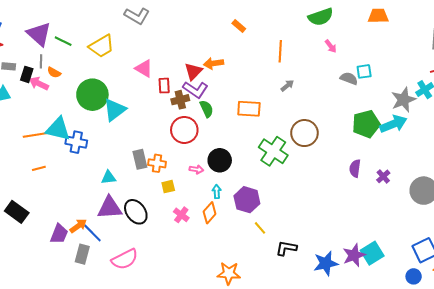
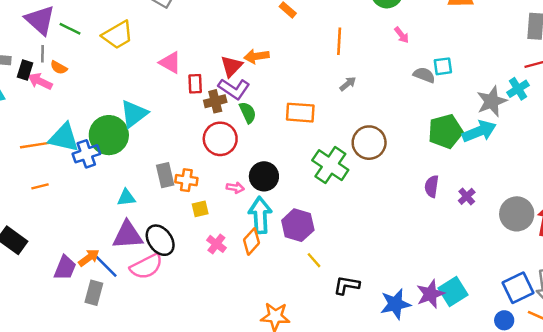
green circle: (92, 95) -> (109, 135), moved
blue cross: (76, 142) -> (86, 154), turned -30
cyan arrow: (217, 192) -> (260, 215), size x2.0
pink semicircle: (125, 259) -> (146, 266), moved

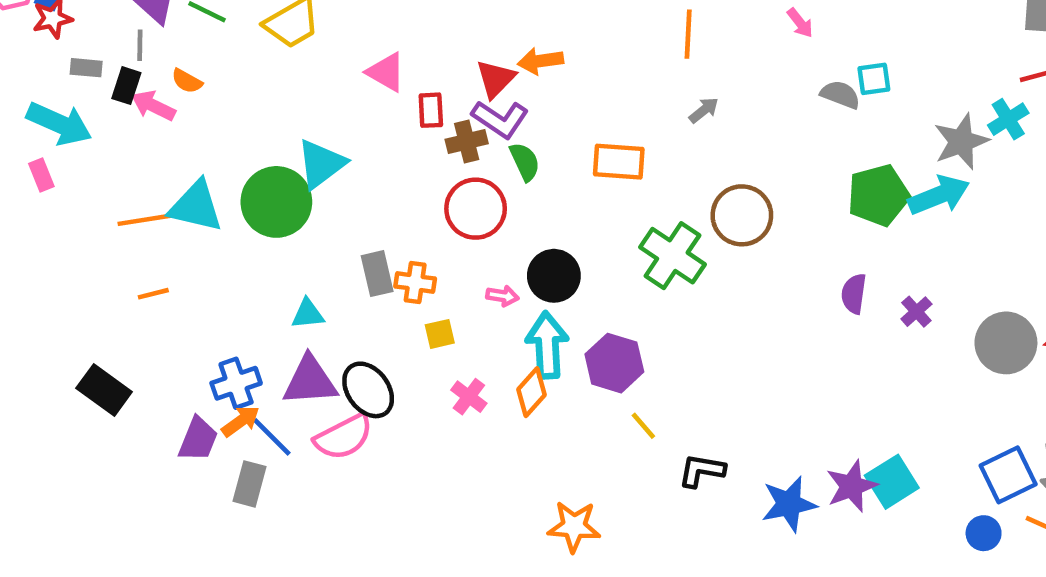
gray line: (43, 54) -> (140, 45), moved
blue cross: (86, 154) -> (236, 383), moved

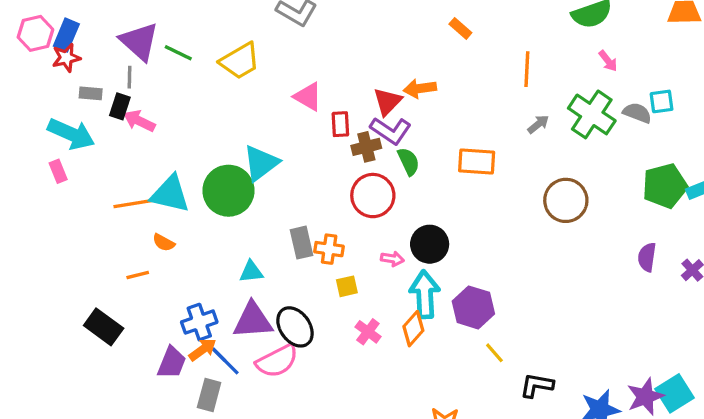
orange semicircle: (187, 81) -> (164, 243), moved
green cross: (672, 256) -> (592, 114), moved
orange line: (153, 294) -> (138, 275), moved

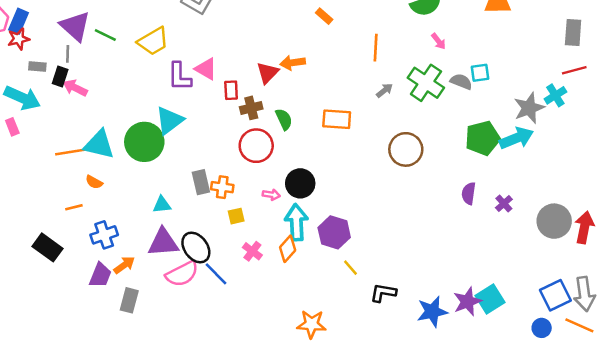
purple L-shape: (391, 131) -> (180, 77), moved, turned 56
blue cross: (199, 322) -> (104, 235), moved
blue line: (225, 361) -> (216, 274), moved

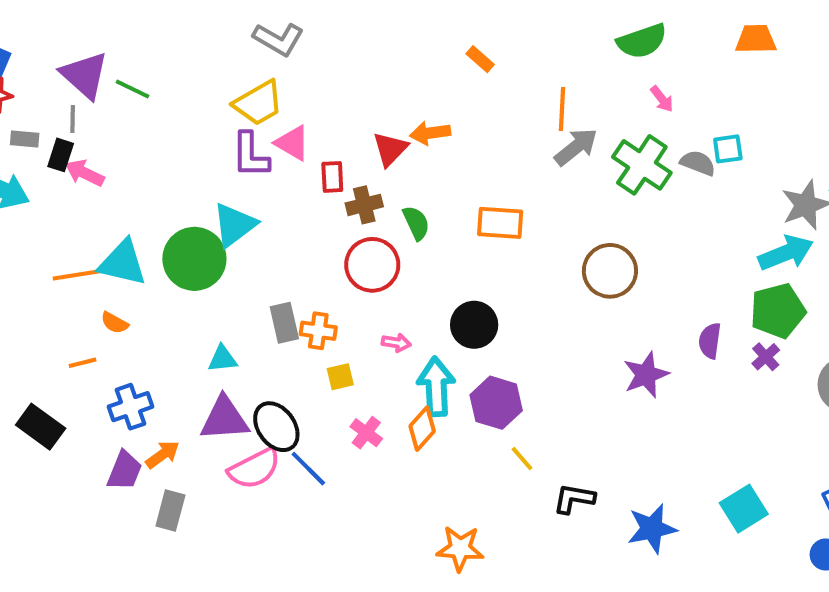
yellow trapezoid: (153, 41) -> (258, 103), moved
gray arrow: (384, 90) -> (576, 147), moved, size x1.6
green pentagon: (482, 138) -> (778, 311), moved
black circle: (300, 183) -> (474, 325), moved
purple star: (467, 302) -> (646, 375), moved

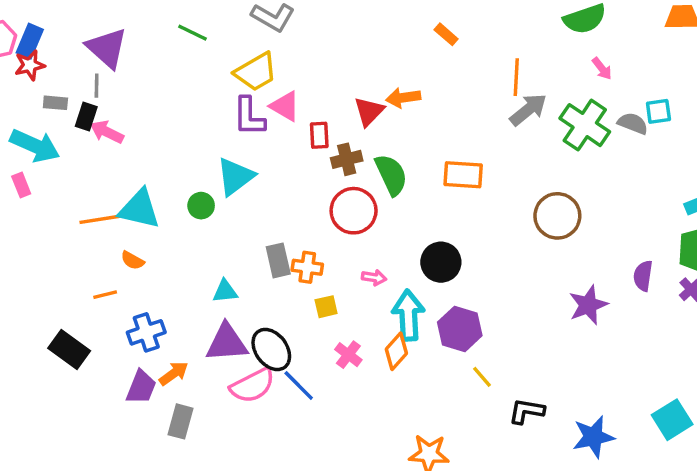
green line: (133, 89) -> (192, 33), moved
green semicircle: (416, 223) -> (391, 175), size x1.4
green circle: (194, 259) -> (201, 206), size x0.5

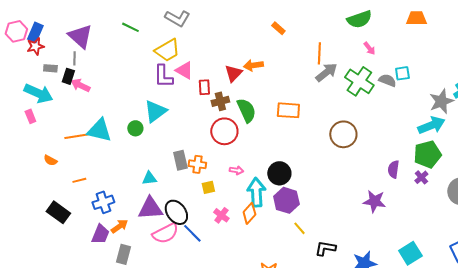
orange semicircle: (133, 260) -> (50, 160), moved
black circle: (441, 262) -> (279, 173), moved
purple star: (588, 305) -> (374, 201), moved, turned 30

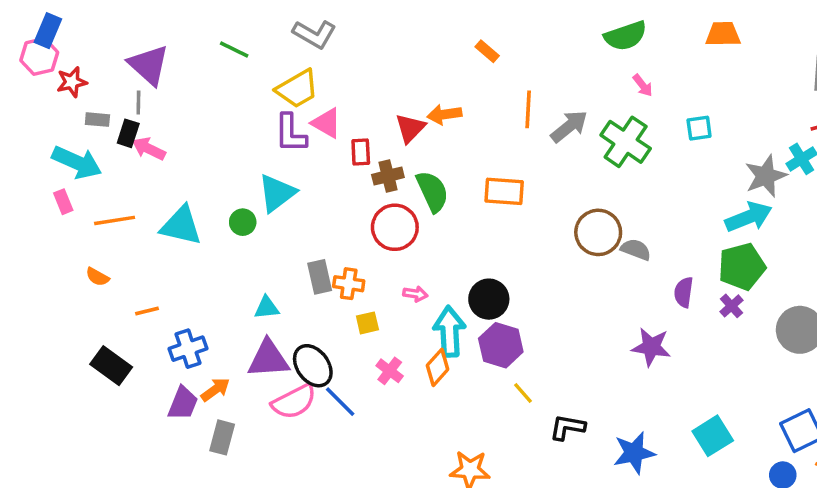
blue rectangle: (35, 32) -> (48, 31), moved
orange line: (319, 53) -> (528, 109), moved
gray semicircle: (387, 80) -> (636, 249), moved
orange line: (76, 136) -> (115, 220), moved

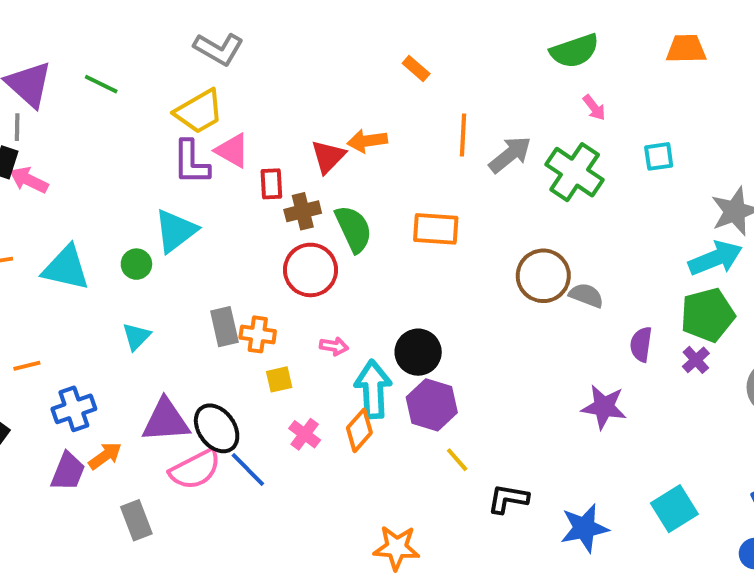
green line: (234, 50) -> (101, 84), moved
cyan triangle: (267, 308) -> (136, 336), moved, turned -40
gray rectangle: (222, 437) -> (136, 520), moved, turned -36

